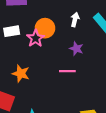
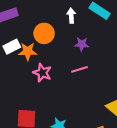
pink star: (35, 38) -> (42, 73), moved
orange star: (21, 74) -> (28, 51), moved

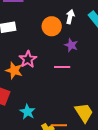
orange circle: (44, 33) -> (52, 26), moved
orange star: (28, 51) -> (14, 70), moved

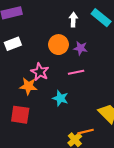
orange circle: (52, 26) -> (59, 45), moved
cyan star: (28, 112) -> (60, 98), moved

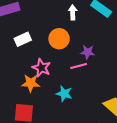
white rectangle: (13, 44) -> (23, 39), moved
purple star: (81, 48) -> (88, 52), moved

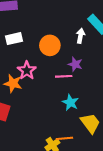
white arrow: (73, 12) -> (80, 36), moved
cyan star: (64, 94) -> (70, 102), moved

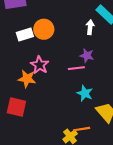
orange circle: (50, 45) -> (44, 29), moved

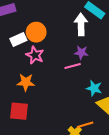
white arrow: (90, 27) -> (81, 24), size x1.5
pink star: (40, 65) -> (35, 55), moved
cyan star: (85, 93) -> (94, 88), moved

